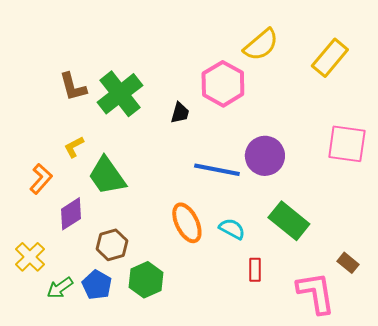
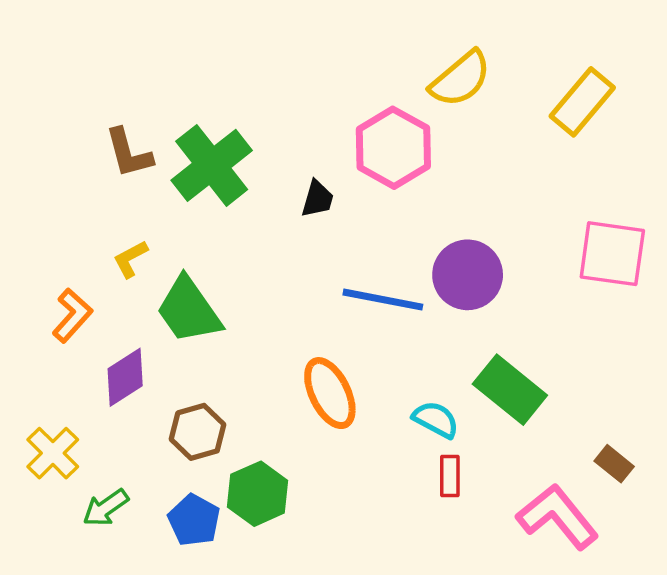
cyan semicircle: (232, 229) -> (436, 420), moved
blue pentagon: (97, 285) -> (194, 520), moved
pink L-shape: (316, 293) -> (558, 517), turned -30

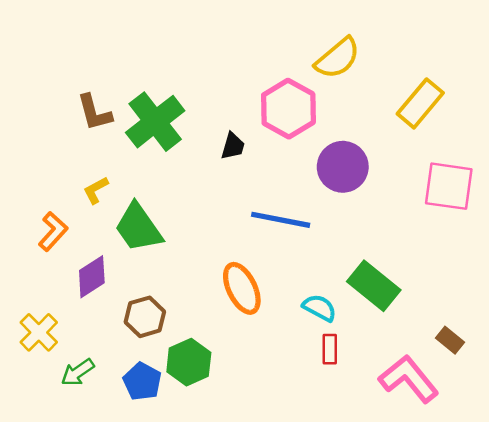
yellow rectangle: (582, 102) -> (420, 103), moved
purple circle: (468, 275) -> (343, 167), moved

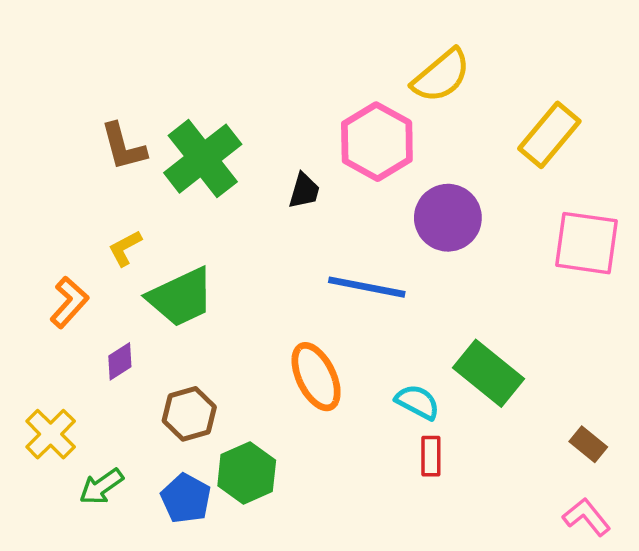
green trapezoid: (138, 228) -> (181, 297), turned -80
purple diamond: (92, 277) -> (120, 361), size x0.7
pink L-shape: (409, 379) -> (587, 517), moved, size x0.6

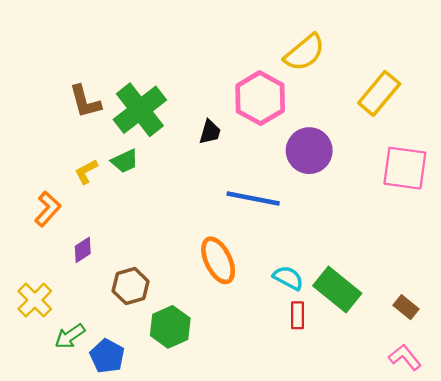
green trapezoid: (181, 297) -> (125, 161), moved, size x0.6
green rectangle: (488, 373) -> (337, 290), moved
blue pentagon: (186, 498) -> (107, 356), moved

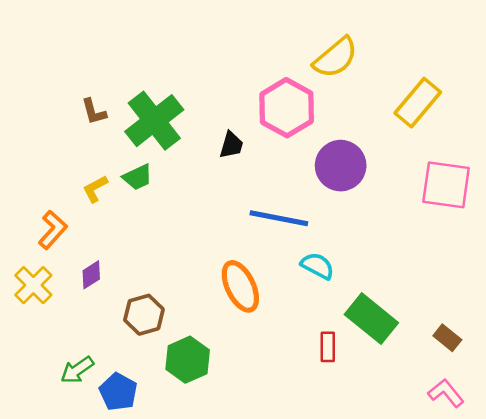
brown L-shape: (85, 102) -> (94, 112), size x0.7
cyan semicircle: (288, 278) -> (317, 266), moved
yellow cross: (35, 300) -> (33, 285), moved

